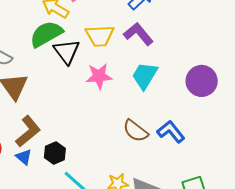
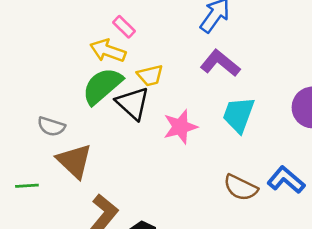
yellow trapezoid: (100, 36) -> (150, 76), moved, size x0.7

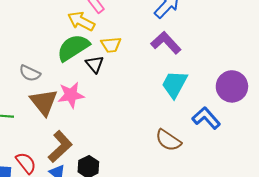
black triangle: (133, 103) -> (95, 64), size x0.7
pink star: (180, 127) -> (71, 95), moved
blue L-shape: (286, 180) -> (206, 118), moved

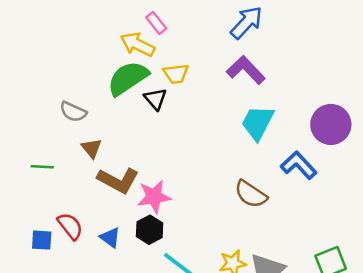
pink star: (71, 95) -> (154, 197), moved
brown triangle: (44, 102) -> (92, 148), size x0.6
brown L-shape: (60, 146) -> (118, 180), moved, turned 72

